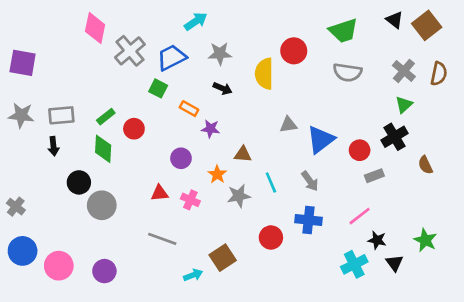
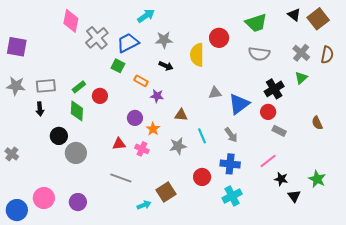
black cross: (394, 137) -> (274, 89), moved
orange star: (217, 174) -> (153, 129), moved
gray rectangle: (374, 176) -> (279, 131), turned 48
blue circle: (23, 251) -> (17, 210), moved
cyan cross: (354, 264) -> (232, 196), moved

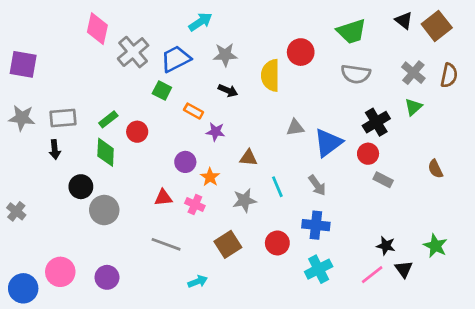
pink line: (268, 161) -> (372, 275), moved
brown square: (166, 192) -> (228, 244), moved

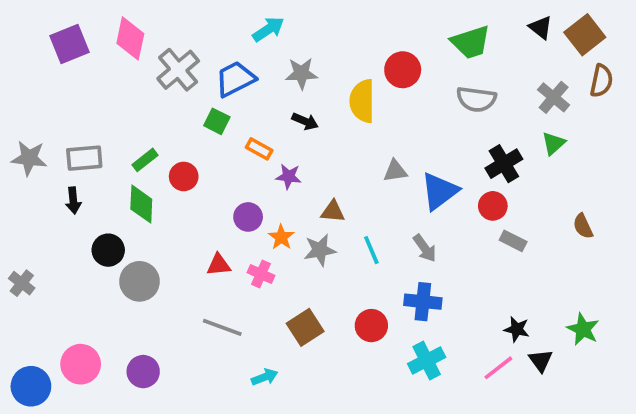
purple square: (23, 64) -> (70, 44), moved, turned -32
brown semicircle: (449, 75) -> (601, 81), moved
gray star: (244, 200) -> (320, 250), moved

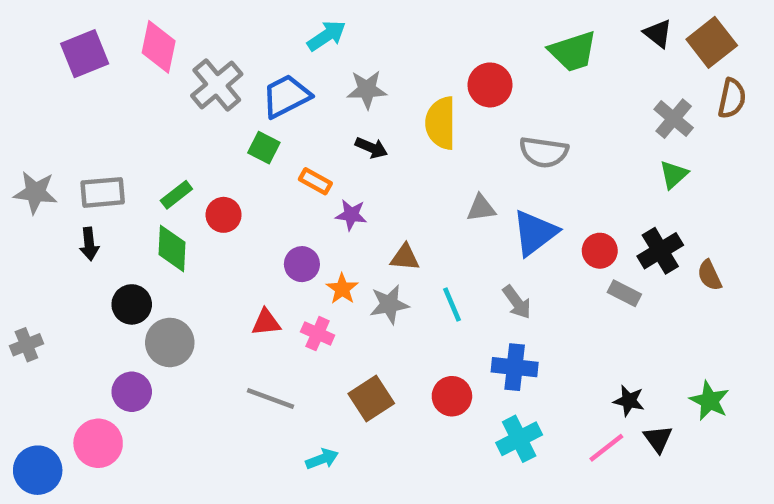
gray semicircle: (476, 99) -> (544, 152), moved
black cross: (504, 164) -> (660, 251), moved
gray cross: (22, 283) -> (26, 345), turned 30
purple circle: (143, 372) -> (132, 392), moved

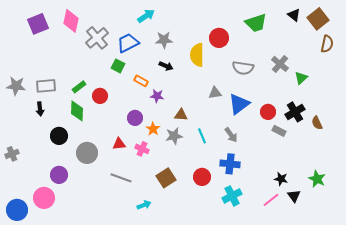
gray cross: (674, 119) -> (280, 64), moved
gray circle: (170, 342) -> (87, 153), moved

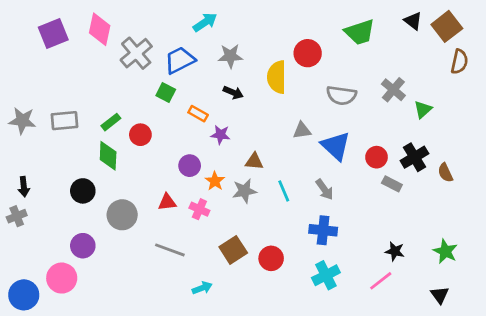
blue triangle: (239, 104) -> (336, 146), turned -40
black arrow: (40, 109) -> (24, 187), moved
red circle: (202, 177) -> (271, 258), moved
black triangle: (294, 196) -> (440, 295), moved

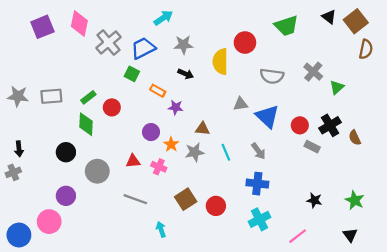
pink line: (381, 281) -> (298, 236), moved
cyan arrow: (202, 288) -> (161, 229), turned -88

